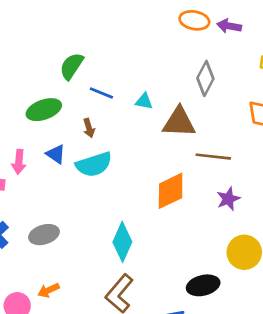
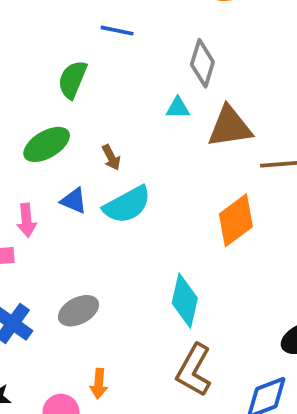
gray diamond: (205, 78) -> (202, 63), moved
blue line: (101, 93) -> (117, 31), moved
orange arrow: (49, 290) -> (99, 384), turned -50

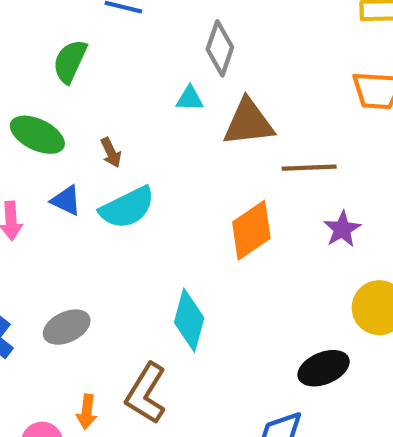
green ellipse: (47, 144) -> (37, 135), turned 54
brown L-shape: (194, 370) -> (146, 393), moved

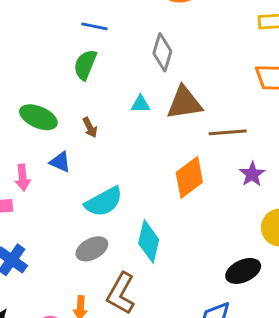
green semicircle: (70, 61) -> (85, 65), moved
cyan triangle: (190, 99) -> (140, 104), moved
cyan semicircle: (127, 208) -> (104, 202), moved
gray ellipse: (67, 327) -> (92, 249), moved

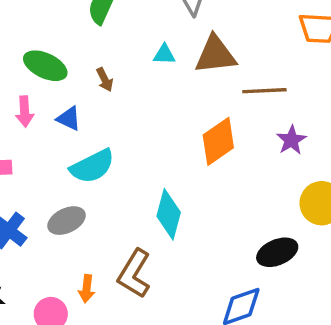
pink arrow: (23, 178) -> (25, 112), moved
cyan semicircle: (104, 202) -> (92, 166), moved
gray ellipse: (92, 249) -> (67, 221), moved

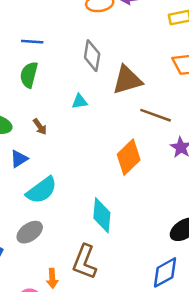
brown triangle: (215, 55) -> (127, 80), moved
brown line: (264, 91) -> (156, 115), turned 32
blue triangle: (69, 119) -> (19, 159), turned -48

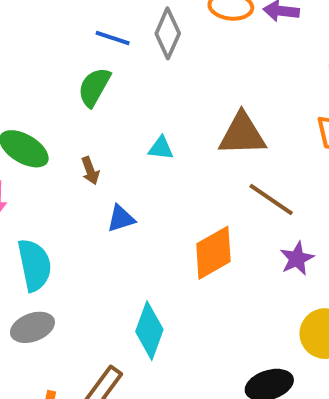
gray diamond: (92, 56) -> (168, 33), moved
blue triangle: (19, 159) -> (121, 219), moved
cyan semicircle: (42, 190) -> (34, 265), moved, turned -80

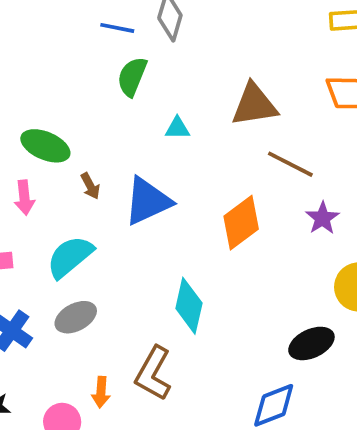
green semicircle: (94, 87) -> (132, 77), moved
brown arrow: (90, 171) -> (90, 186), moved
blue triangle: (121, 219) -> (148, 201), size x1.8
cyan semicircle: (34, 265) -> (70, 257), turned -111

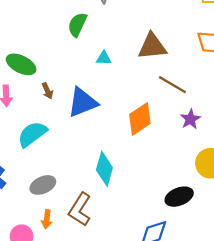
gray ellipse: (76, 317) -> (43, 185), moved

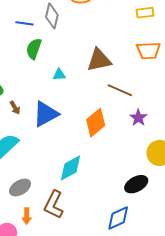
cyan diamond: (104, 169) -> (71, 168), turned 52

